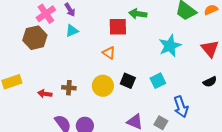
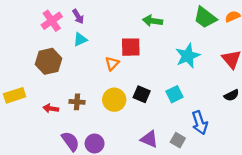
red square: (118, 27) -> (131, 47), moved
brown hexagon: (35, 38) -> (49, 61), moved
orange triangle: (109, 53) -> (112, 64), moved, turned 40

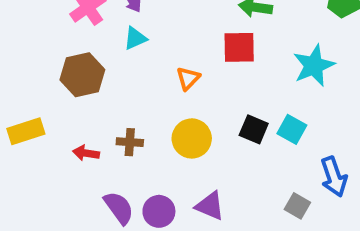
red square: (131, 47) -> (239, 47), moved
black square: (142, 94) -> (254, 129), moved
cyan square: (174, 94) -> (292, 129), turned -35
purple triangle: (149, 139) -> (210, 206), moved

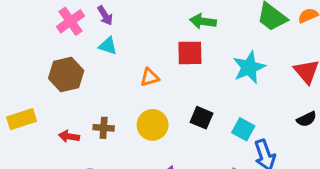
cyan triangle: (135, 38) -> (108, 46), turned 42
orange triangle: (188, 78) -> (150, 77), turned 30
cyan square: (292, 129) -> (243, 129), moved

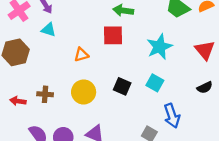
cyan square: (243, 129) -> (155, 83), moved

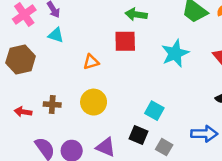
cyan square: (155, 83) -> (154, 111), moved
black square: (122, 86) -> (139, 135), moved
blue arrow: (172, 116) -> (204, 134), moved, turned -70

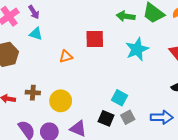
green arrow: (136, 14) -> (126, 16), moved
yellow circle: (94, 102) -> (61, 101), moved
gray square: (164, 147) -> (128, 117), moved, turned 32

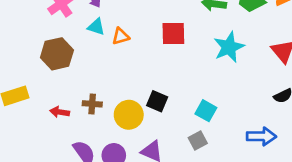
orange triangle: (66, 56) -> (121, 36), moved
gray square: (128, 117) -> (198, 140), moved
black square: (106, 118) -> (157, 101), moved

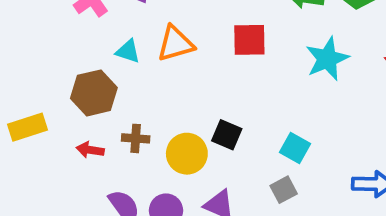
cyan triangle: (96, 27) -> (128, 51), moved
orange triangle: (121, 36) -> (175, 44), size x1.5
brown hexagon: (57, 54) -> (94, 93), moved

